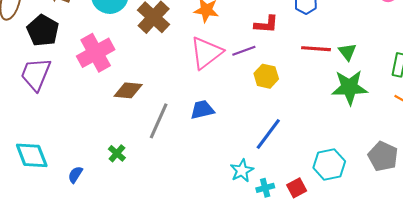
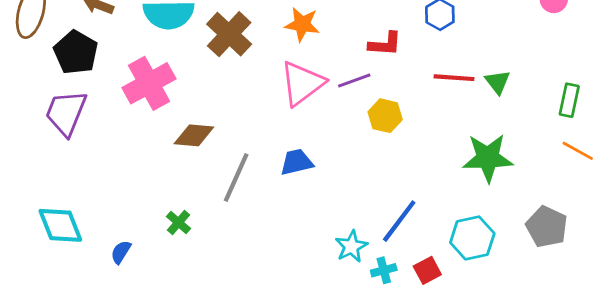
green star: (349, 87) -> (488, 158), moved
blue line: (268, 134) -> (399, 221), moved

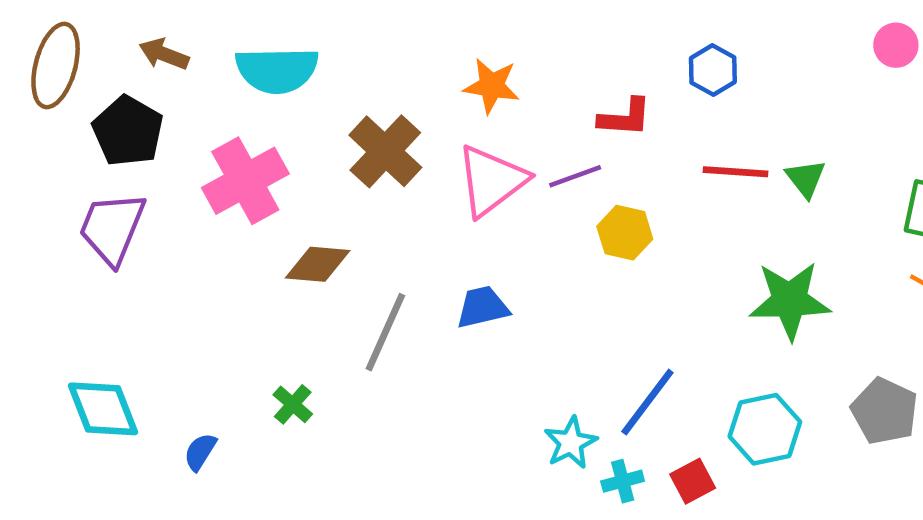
brown cross: (229, 34) -> (385, 151), moved

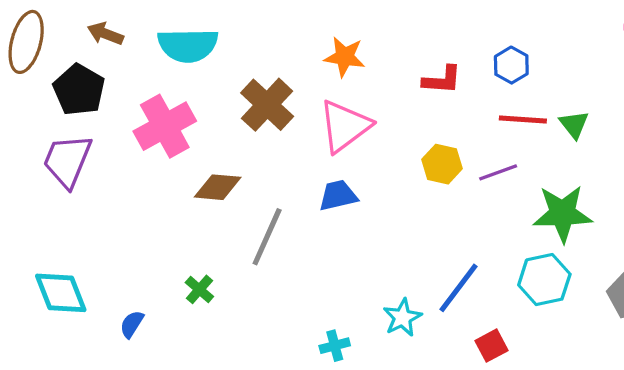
blue hexagon: (713, 70) -> (511, 65), moved
purple line: (575, 176) -> (498, 172), moved
blue trapezoid: (483, 307) -> (338, 195), moved
cyan hexagon: (765, 429) -> (544, 280), moved
cyan cross: (623, 481) -> (335, 346), moved

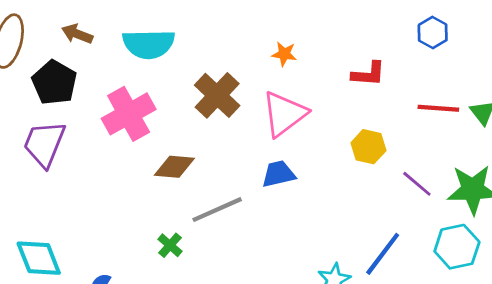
orange star: (345, 57) -> (284, 54), size x0.7
blue hexagon: (511, 65) -> (433, 33), moved
purple line: (498, 172) -> (417, 184), moved, turned 60
gray line: (267, 237) -> (217, 210), turned 42
green cross: (199, 289) -> (170, 245), moved

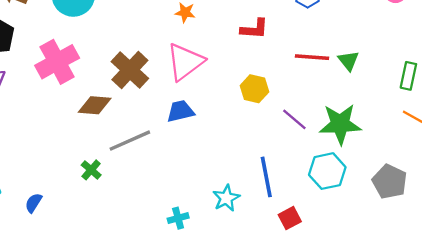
brown cross: (217, 95) -> (130, 70), moved
blue line: (383, 254) -> (266, 177), turned -48

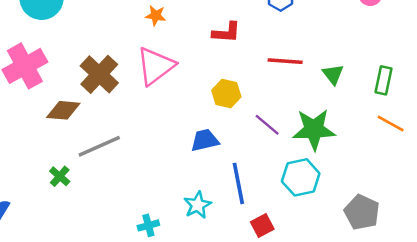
green triangle: (348, 61) -> (333, 74), moved
blue trapezoid: (180, 111) -> (205, 140), moved
gray pentagon: (390, 182) -> (362, 212), moved

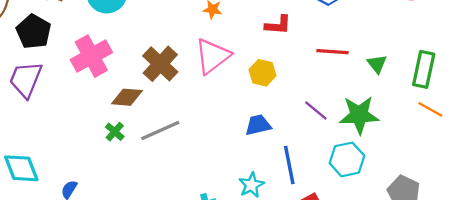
green rectangle: (383, 80) -> (424, 69), size x1.4
yellow hexagon: (226, 94) -> (263, 73), moved
green cross: (60, 176) -> (115, 132), moved

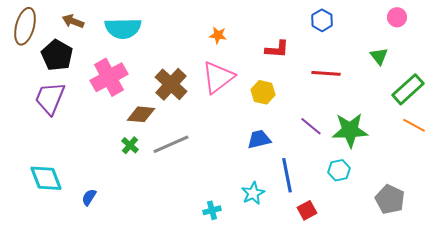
green triangle: (377, 64) -> (379, 56), moved
green rectangle: (424, 69) -> (408, 89), turned 36
cyan hexagon: (347, 159) -> (339, 170), size x0.7

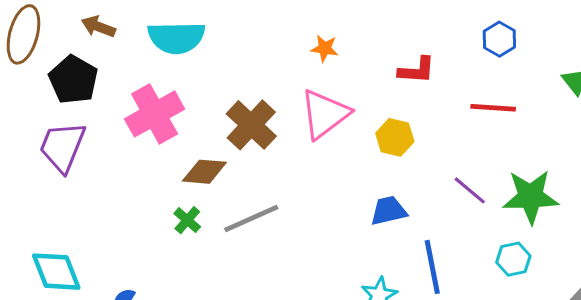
blue hexagon: (322, 20) -> (499, 39), moved

